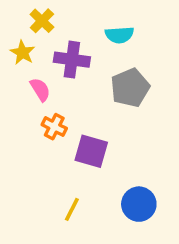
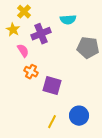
purple cross: (72, 60) -> (41, 34), turned -30
gray pentagon: (130, 88) -> (88, 48), moved, turned 30
yellow line: (72, 209) -> (52, 122), moved

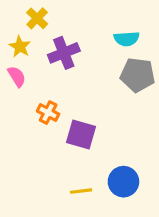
cyan semicircle: (68, 20) -> (127, 39), moved
pink semicircle: (23, 51) -> (17, 76), moved
yellow line: (52, 122) -> (81, 191), turned 56

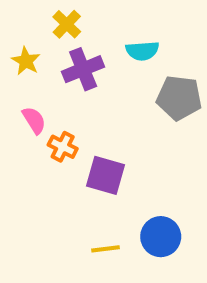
yellow cross: (37, 18) -> (67, 24), moved
cyan semicircle: (127, 39) -> (142, 51), moved
pink semicircle: (17, 76) -> (34, 120), moved

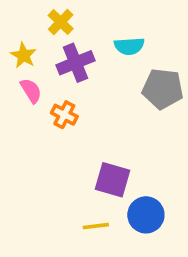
pink semicircle: (34, 120) -> (31, 91), moved
orange cross: (63, 147) -> (64, 115), moved
purple square: (106, 175) -> (113, 180), moved

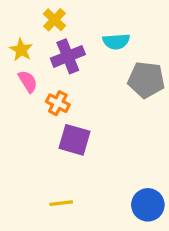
purple square: (113, 180) -> (74, 140), moved
blue circle: (146, 215) -> (148, 205), moved
yellow line: (96, 226) -> (61, 203), moved

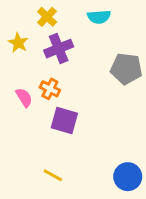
cyan semicircle: (116, 41) -> (99, 17), moved
pink semicircle: (28, 81) -> (24, 97), moved
yellow line: (61, 203) -> (53, 175), turned 36

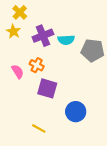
yellow cross: (47, 17) -> (20, 12), moved
cyan semicircle: (99, 17) -> (66, 40), moved
blue circle: (128, 177) -> (76, 112), moved

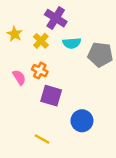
yellow cross: (20, 12) -> (41, 41), moved
purple cross: (43, 36) -> (56, 18), moved, turned -36

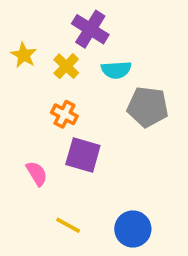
gray pentagon: (100, 55) -> (148, 107), moved
pink semicircle: (19, 77) -> (37, 173), moved
blue circle: (82, 121) -> (133, 229), moved

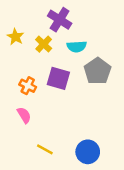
gray pentagon: (148, 107) -> (98, 71), turned 30
orange cross: (64, 114) -> (28, 86), moved
purple square: (83, 155) -> (58, 78), moved

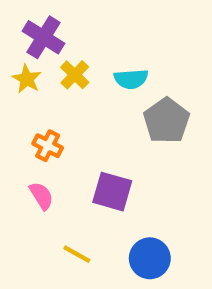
purple cross: (60, 20) -> (43, 37), moved
yellow star: (15, 37) -> (27, 79), moved
purple square: (58, 78) -> (112, 192), moved

